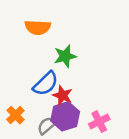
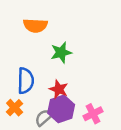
blue semicircle: (46, 84) -> (26, 81), moved, turned -45

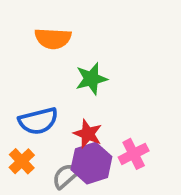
blue semicircle: (26, 81) -> (38, 121), turned 75
pink cross: (93, 114) -> (134, 154), moved

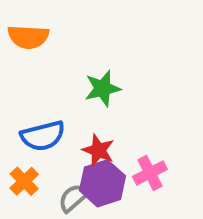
orange semicircle: (53, 38) -> (28, 37), moved

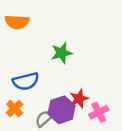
red star: (98, 150) -> (79, 99), moved, turned 30
pink cross: (150, 173) -> (99, 112), moved

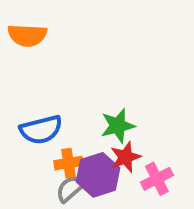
green star: (62, 53) -> (118, 126), moved
orange cross: (15, 109) -> (68, 163), moved, turned 35

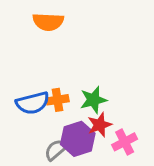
orange semicircle: (27, 35) -> (48, 22), moved
orange cross: (68, 163) -> (58, 100), moved

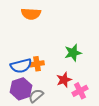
green star: (93, 100) -> (73, 53), moved
purple hexagon: (78, 139) -> (21, 89), moved

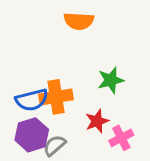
orange semicircle: (31, 14) -> (79, 21), moved
orange cross: (37, 64) -> (56, 97), size x1.5

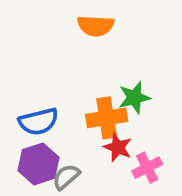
orange cross: (56, 97) -> (107, 118), moved
red star: (97, 121) -> (118, 147), turned -30

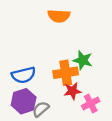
green star: (134, 98) -> (83, 60), turned 30
red star: (118, 147) -> (72, 91), turned -30

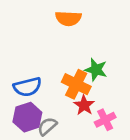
orange cross: (66, 73) -> (76, 84), turned 35
red star: (72, 91) -> (84, 105), turned -30

